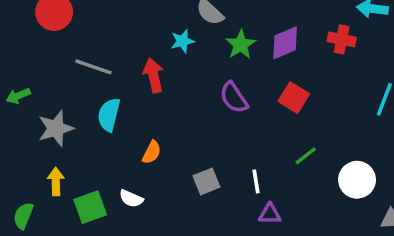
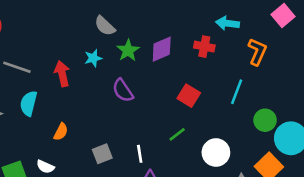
cyan star: (182, 41) -> (93, 58), moved
red square: (294, 98) -> (189, 96), moved

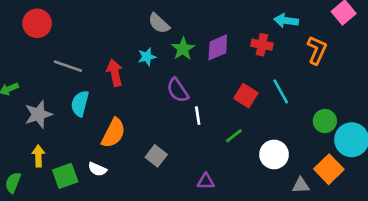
cyan line: (237, 92) -> (281, 92), moved, turned -50
orange semicircle: (61, 132) -> (113, 133), size x1.6
gray square: (102, 154) -> (156, 156), turned -30
white line: (140, 154) -> (198, 116), moved

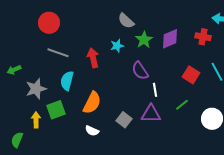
red circle: (37, 23) -> (49, 23), moved
white semicircle: (97, 169) -> (92, 131), moved
green square: (65, 176) -> (56, 110), moved
purple triangle: (206, 181) -> (151, 114), moved, size x1.5

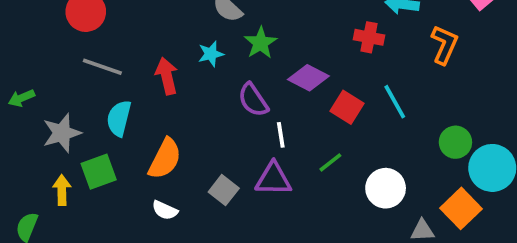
purple diamond: (170, 39) -> (308, 78), moved, turned 50

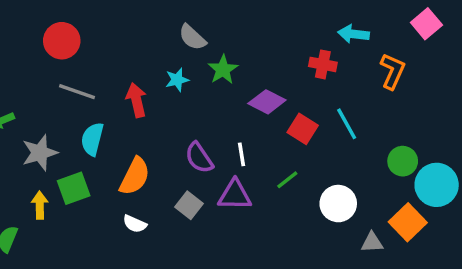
purple semicircle: (253, 100) -> (199, 158), moved

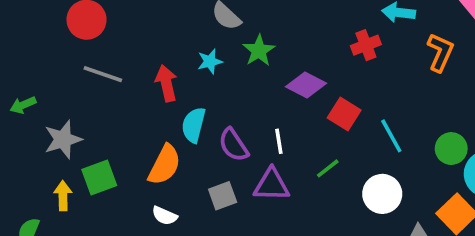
red cross: (323, 64) -> (366, 45), turned -32
cyan line: (347, 124) -> (391, 136), moved
cyan semicircle: (92, 139) -> (194, 125), moved
gray square: (189, 205) -> (223, 196), turned 32

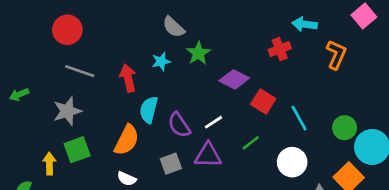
gray star: (63, 139) -> (67, 111), moved
white line: (279, 141) -> (214, 122), turned 66

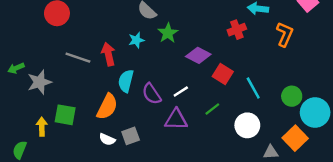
gray line: (80, 71) -> (78, 58), moved
gray star: (67, 111) -> (39, 82), moved
green square: (77, 150) -> (65, 115), turned 30
gray square: (171, 164) -> (131, 136), moved

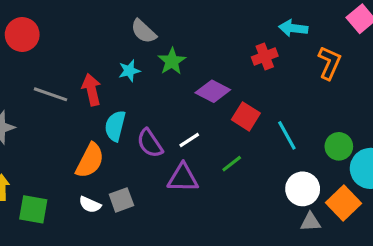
green square: (65, 115) -> (33, 209), moved
white circle: (247, 125) -> (303, 189), moved

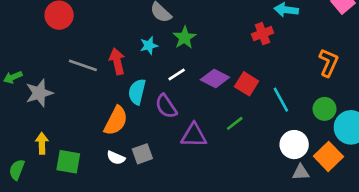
orange L-shape: (329, 63) -> (328, 63), moved
purple diamond: (213, 91) -> (215, 79), moved
white line: (189, 140) -> (177, 75), moved

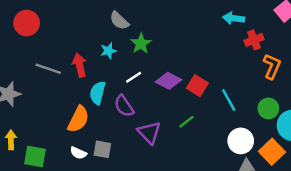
red cross: (262, 34) -> (254, 40), moved
purple triangle: (194, 135) -> (149, 133), turned 45
gray square: (142, 154) -> (102, 149), turned 30

